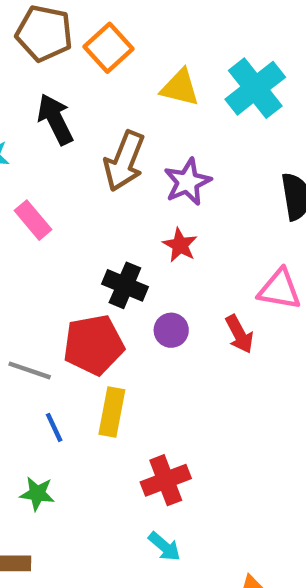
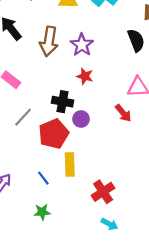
purple circle: (171, 330) -> (81, 119), moved
gray line: (30, 370) -> (23, 117), moved, turned -54

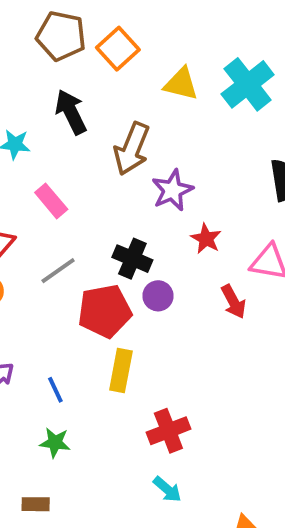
purple star: (82, 45) -> (172, 190), moved
red star: (85, 76) -> (206, 239), moved
blue line: (43, 178) -> (55, 390), moved

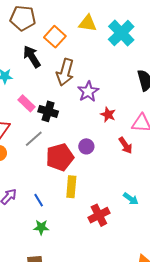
orange square: (118, 49) -> (55, 37), moved
yellow triangle: (181, 84) -> (88, 23), moved
black cross: (132, 259) -> (48, 111), moved
cyan arrow: (167, 489) -> (131, 199), moved

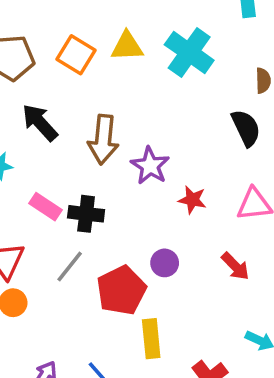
orange square: (55, 37) -> (76, 55), moved
red arrow: (125, 145) -> (235, 266), moved

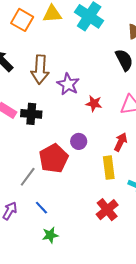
gray line: (70, 266) -> (28, 177), moved
red arrow: (235, 266) -> (121, 142), turned -108
yellow rectangle: (151, 339) -> (109, 168), moved

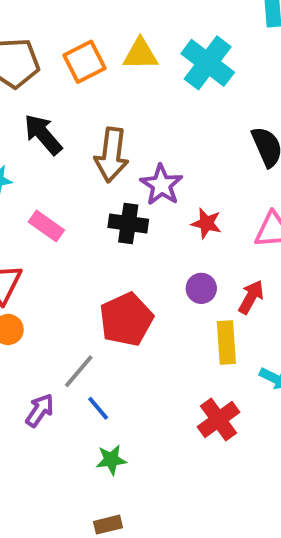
orange square: (22, 20) -> (84, 62), turned 30
black cross: (31, 114) -> (128, 223), moved
purple circle: (79, 141) -> (201, 288), moved
gray line: (28, 177) -> (79, 371), moved

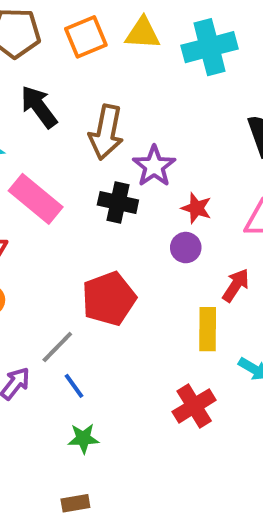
cyan cross: (208, 63) -> (210, 47), turned 34
pink rectangle: (46, 226) -> (36, 199), size x1.5
purple circle: (201, 288) -> (186, 248), moved

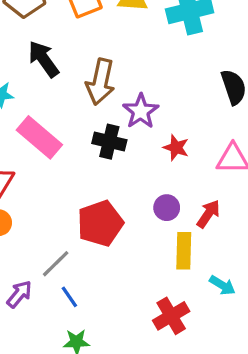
purple circle: (186, 248) -> (167, 208), moved

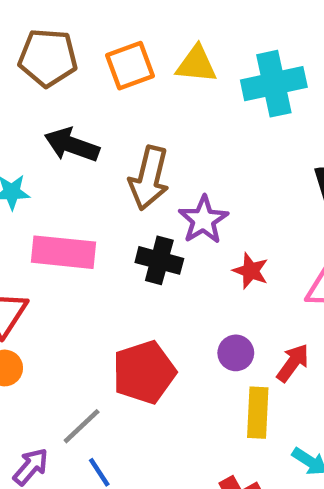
black arrow: (44, 59) -> (72, 145), turned -36
pink rectangle: (39, 137) -> (63, 252), turned -36

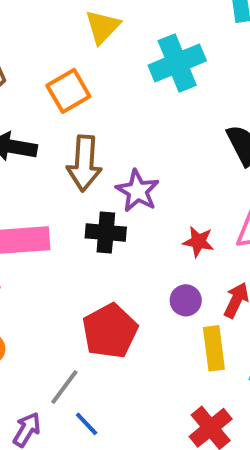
yellow triangle: (196, 64) -> (102, 27), moved, turned -42
orange square: (130, 66) -> (68, 91), moved
red star: (251, 271) -> (198, 242), moved

